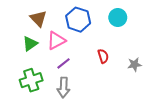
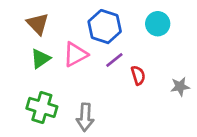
brown triangle: (38, 19) -> (38, 24), moved
purple line: (64, 63) -> (114, 60), moved
green cross: (31, 80) -> (42, 107), turned 35

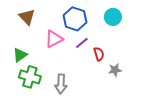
green triangle: (40, 59) -> (20, 55), moved
gray star: (180, 87) -> (115, 70), moved

